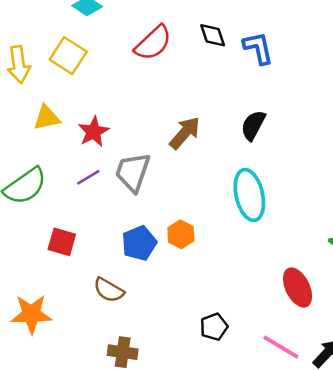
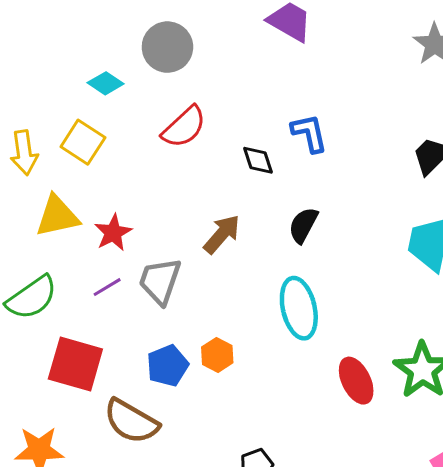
black diamond: (213, 35) -> (258, 160), moved
yellow triangle: (47, 118) -> (57, 216), size x1.4
red square: (62, 242) -> (75, 364), size x1.6
red ellipse: (298, 288) -> (356, 381), moved
brown semicircle: (109, 290) -> (131, 421), size x1.5

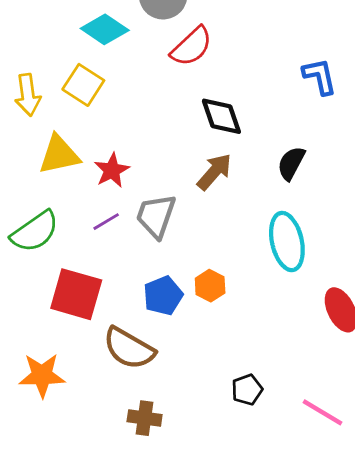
cyan diamond: (106, 83) -> (105, 29), size x1.4
red semicircle: (184, 127) -> (192, 46), moved
blue L-shape: (309, 133) -> (320, 76), moved
black diamond: (258, 160) -> (221, 116), moved, size x1.4

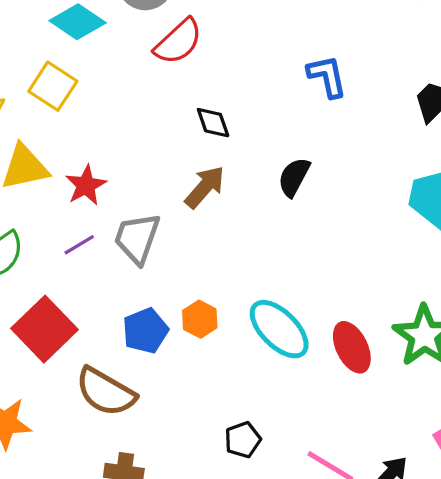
black diamond: (221, 116) -> (213, 123), size x0.7
cyan ellipse: (287, 242) -> (279, 329), moved, turned -32
red square: (76, 294) -> (44, 329), turned 30

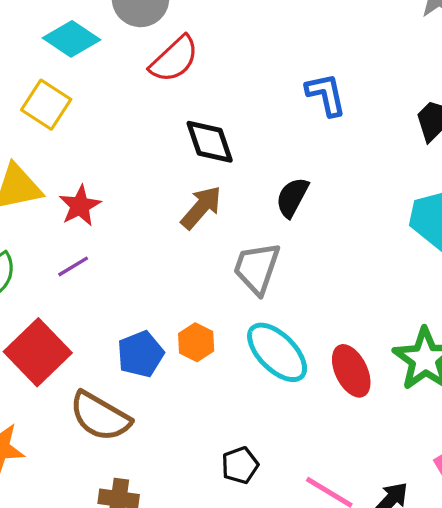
black diamond: (213, 123) -> (210, 142), size x1.4
gray trapezoid: (137, 238) -> (257, 268), moved

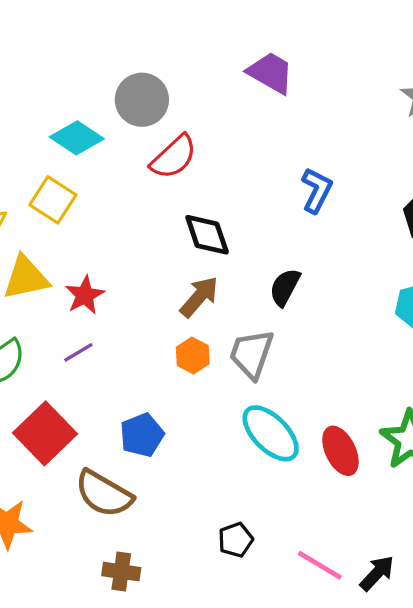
blue L-shape: (326, 95) -> (317, 190), turned 39
orange hexagon: (196, 342) -> (193, 356), moved

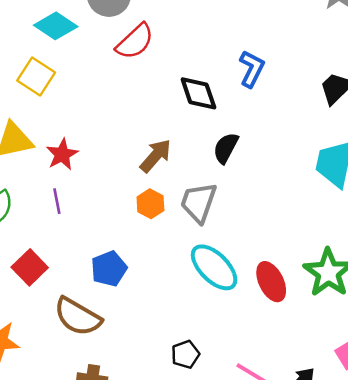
black diamond: (207, 235) -> (198, 93), moved
purple line: (78, 352) -> (57, 201), turned -70
red square: (45, 433) -> (30, 267), size x0.7

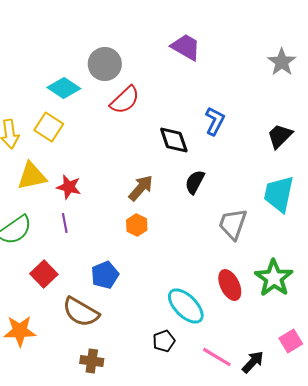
red star: (62, 154) -> (69, 187), turned -30
gray trapezoid: (198, 202) -> (233, 224), moved
cyan ellipse: (214, 267) -> (186, 306), moved

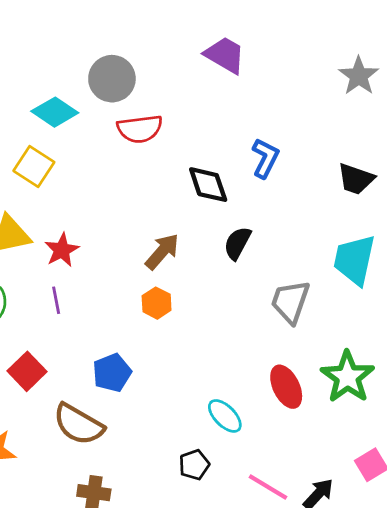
red semicircle: (125, 100) -> (140, 129), turned 36
black trapezoid: (280, 136) -> (356, 179), turned -116
red star: (69, 187) -> (62, 250), turned 30
cyan ellipse: (186, 306) -> (225, 416), size x0.7

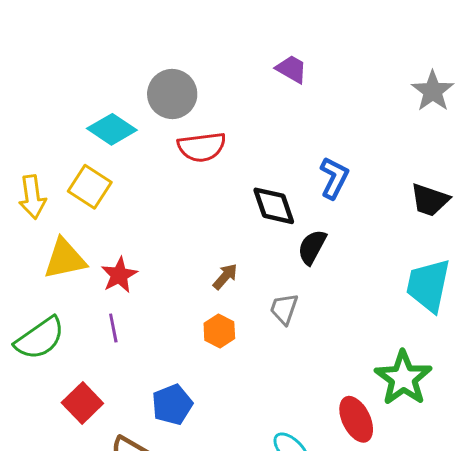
purple trapezoid: (225, 55) -> (291, 69), size x0.7
black semicircle: (237, 243) -> (312, 247), moved
brown arrow: (162, 251) -> (225, 276), size x0.7
gray trapezoid: (290, 302) -> (284, 309), moved, size x0.7
green star: (348, 377) -> (403, 378), moved

